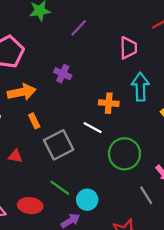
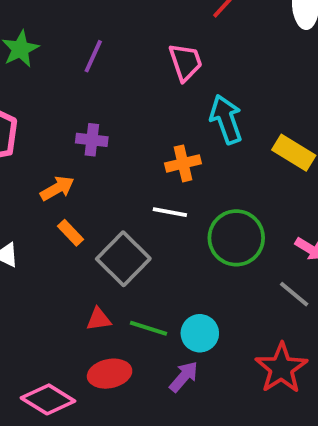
orange arrow: (22, 92) -> (57, 188), moved, size x0.7
red triangle: (15, 156) -> (99, 319), moved

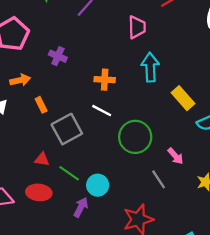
purple cross: (92, 140) -> (58, 56), moved
orange cross: (183, 163) -> (105, 80), moved
orange arrow: (57, 188) -> (20, 80), moved
purple arrow: (184, 377) -> (81, 207), turned -30

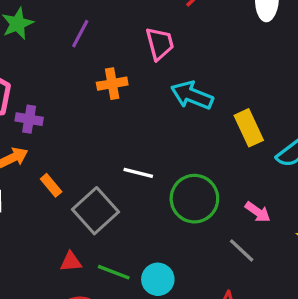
purple cross: (58, 56) -> (29, 119), moved
cyan arrow: (150, 67) -> (192, 95), turned -52
orange cross: (105, 80) -> (112, 84), moved
yellow rectangle: (183, 98) -> (249, 128), turned 30

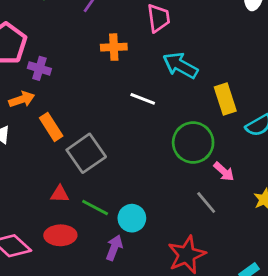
white line: (138, 173) -> (143, 99), moved
orange rectangle: (51, 185) -> (51, 127), size x1.4
green circle: (194, 199) -> (193, 143), moved

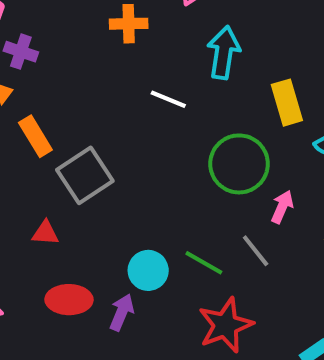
cyan arrow: (180, 65) -> (224, 53), turned 68
pink arrow: (224, 172) -> (282, 207), turned -110
green line: (95, 207) -> (204, 263), moved
red ellipse: (60, 235) -> (69, 300), moved

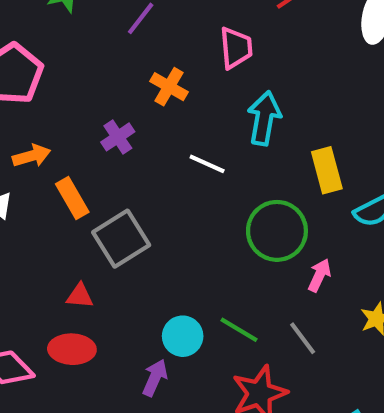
orange cross: (129, 24) -> (169, 87), turned 30
purple cross: (21, 52) -> (118, 137), moved, turned 36
gray line: (256, 251) -> (303, 338), moved
red ellipse: (69, 300) -> (72, 349), moved

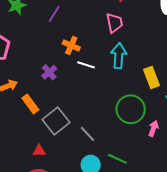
pink trapezoid: (236, 48) -> (114, 23), moved
white line: (207, 164) -> (86, 65), moved
gray line: (303, 338) -> (88, 134), moved

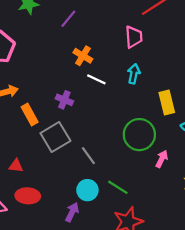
cyan arrow: (119, 56) -> (134, 74), size x0.7
purple cross: (49, 72) -> (64, 100), moved, turned -35
red triangle: (39, 151) -> (16, 166), moved

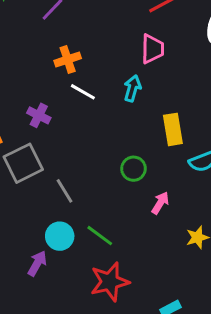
pink trapezoid: (134, 37) -> (152, 49), moved
orange cross: (83, 56) -> (68, 60), turned 36
green circle: (139, 135) -> (133, 169), size x0.6

